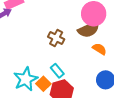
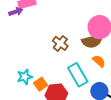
cyan rectangle: (57, 71) -> (78, 75), moved, size x1.6
cyan star: (26, 79) -> (25, 77), size x0.7

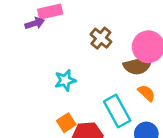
brown cross: (60, 43) -> (101, 38), moved
cyan star: (25, 77) -> (65, 80), moved

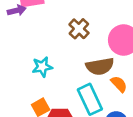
brown semicircle: (138, 65) -> (100, 66), moved

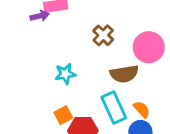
orange semicircle: (119, 84) -> (142, 109), moved

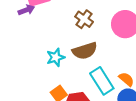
brown semicircle: (124, 74) -> (85, 51), moved

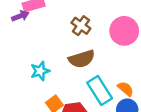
cyan star: (56, 57) -> (40, 71), moved

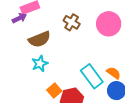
brown semicircle: (82, 59) -> (39, 39), moved

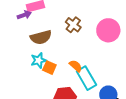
orange semicircle: (114, 73) -> (76, 66), moved
orange square: (54, 91) -> (49, 68), moved, turned -32

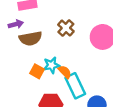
purple arrow: (24, 15) -> (16, 24), moved
cyan star: (39, 60) -> (52, 65), moved

